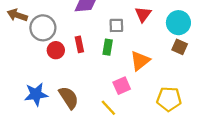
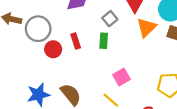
gray square: (116, 25) -> (110, 19), turned -32
orange triangle: (140, 61) -> (146, 27), moved

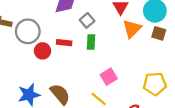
gray square: (110, 19) -> (87, 20), moved
red rectangle: (76, 41) -> (64, 43), turned -64

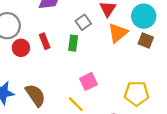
gray square: (87, 20) -> (83, 22), moved
red rectangle: (64, 43) -> (45, 41), turned 56

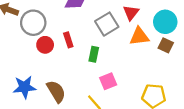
gray square: (83, 22) -> (107, 24), size x1.5
orange triangle: (118, 33) -> (139, 36), turned 30
green rectangle: (73, 43) -> (94, 54), moved

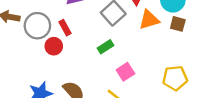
red rectangle: (68, 40) -> (65, 28), moved
green rectangle: (94, 54) -> (106, 47), turned 56

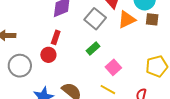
gray circle: (37, 26) -> (20, 66), moved
red rectangle: (65, 28) -> (56, 37), turned 56

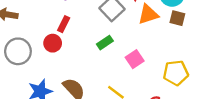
pink square: (113, 67) -> (135, 59), moved

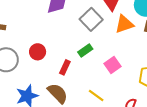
red rectangle: (64, 24) -> (65, 67), moved

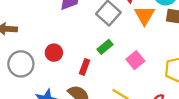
orange triangle: (124, 24) -> (144, 15), turned -36

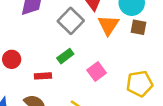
red rectangle: (85, 67) -> (43, 76), turned 63

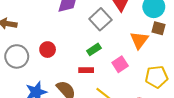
orange triangle: (108, 25) -> (139, 40), moved
red rectangle: (43, 76) -> (86, 70), moved

